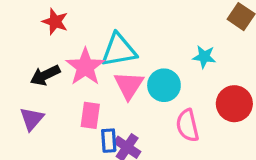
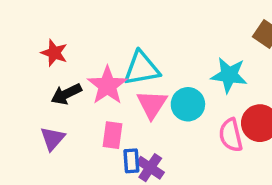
red star: (55, 22) -> (54, 53), moved
cyan star: (204, 57) -> (229, 75), size x1.5
pink semicircle: (187, 125) -> (231, 135), moved

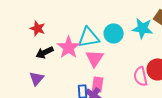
cyan star: (229, 75) -> (143, 28), moved
cyan circle: (188, 104) -> (114, 33), moved
pink rectangle: (113, 135) -> (98, 84), moved

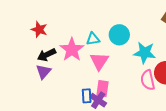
cyan star: (143, 28) -> (145, 53), moved
cyan triangle: (89, 37) -> (93, 39), size x0.6
purple triangle: (37, 78) -> (43, 72), moved

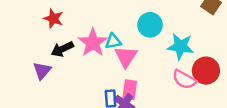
cyan triangle: (93, 39) -> (113, 41), moved
purple triangle: (43, 72) -> (42, 71), moved
pink semicircle: (148, 80) -> (184, 79), turned -48

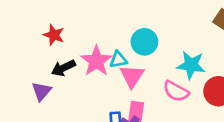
cyan circle: (150, 25) -> (144, 42), moved
pink semicircle: (184, 79) -> (176, 91), moved

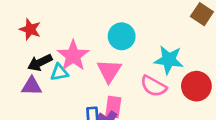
cyan triangle: (118, 60) -> (59, 72), moved
purple triangle: (41, 91) -> (32, 86), moved, turned 50

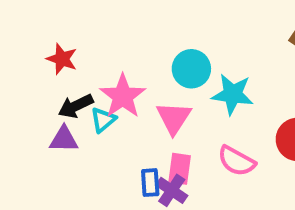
cyan star: (169, 60) -> (233, 94), moved
cyan triangle: (59, 72) -> (103, 120), turned -30
pink semicircle: (153, 86) -> (237, 161), moved

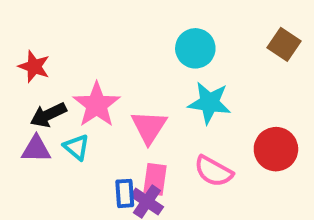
cyan circle: (191, 69) -> (195, 48), moved
cyan triangle: (103, 120) -> (76, 147), moved, turned -40

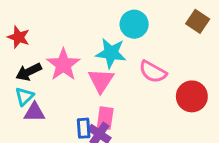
cyan star: (209, 103) -> (111, 53), moved
cyan triangle: (76, 147) -> (24, 96), moved, turned 36
purple triangle: (36, 149) -> (34, 112), moved
pink semicircle: (213, 171) -> (153, 72), moved

